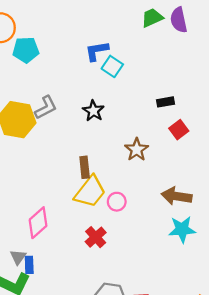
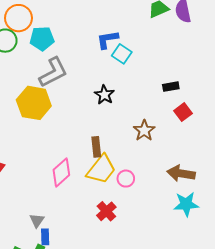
gray L-shape: (46, 107) -> (53, 72), moved, size x1.4
pink diamond: (38, 223) -> (61, 172), moved
gray triangle: (18, 257) -> (37, 220), moved

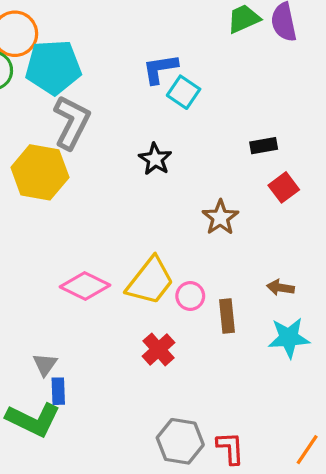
cyan pentagon: (42, 39) -> (53, 67), size x1.4
gray L-shape: (53, 72) -> (72, 122), turned -36
brown rectangle: (96, 147) -> (227, 316), moved
pink diamond: (61, 172) -> (85, 286), turned 68
brown arrow: (181, 173) -> (280, 288), size x0.6

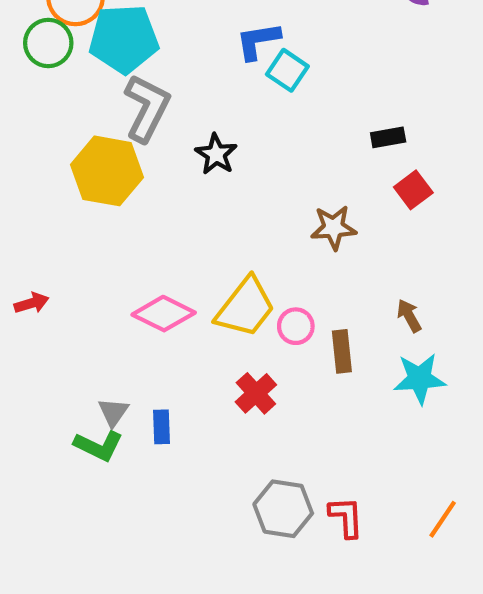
black star: (155, 159) -> (216, 154), moved
brown star: (220, 217) -> (334, 228), turned 30
brown arrow: (280, 288) -> (409, 316), turned 52
blue rectangle: (58, 391) -> (162, 427), moved
green L-shape: (33, 420) -> (99, 446), moved, size x0.7

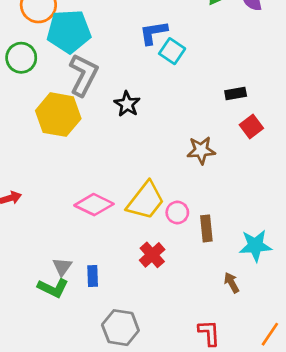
green circle: (48, 43) -> (21, 58), moved
brown arrow: (409, 316) -> (232, 283), moved
gray hexagon: (283, 509) -> (120, 328), moved

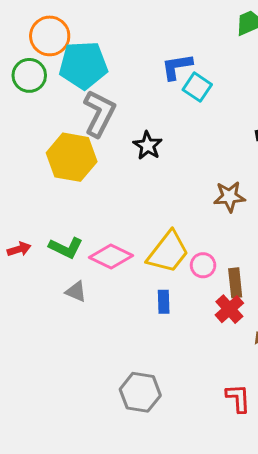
green circle: (21, 58) -> (29, 75), moved
red cross: (152, 255) -> (229, 309), moved
gray triangle: (62, 267) -> (76, 292), moved, turned -42
blue rectangle: (93, 276) -> (164, 302), moved
green L-shape: (53, 288) -> (66, 248), moved

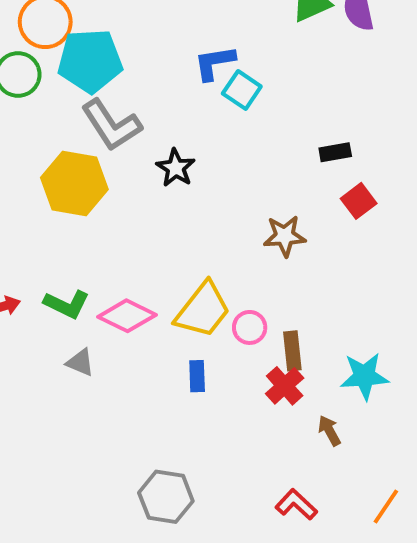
gray L-shape: (99, 113) -> (111, 125), turned 120
red L-shape: (238, 398) -> (296, 505), turned -44

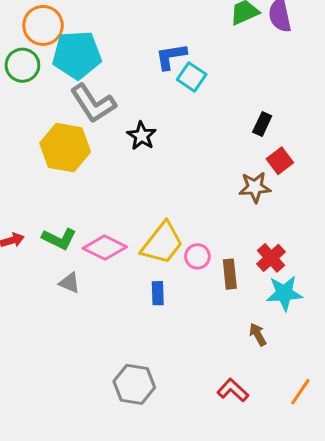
black rectangle: (335, 152) -> (262, 124), turned -55
brown star: (285, 236) -> (255, 187), moved
red cross: (285, 386) -> (271, 258), moved

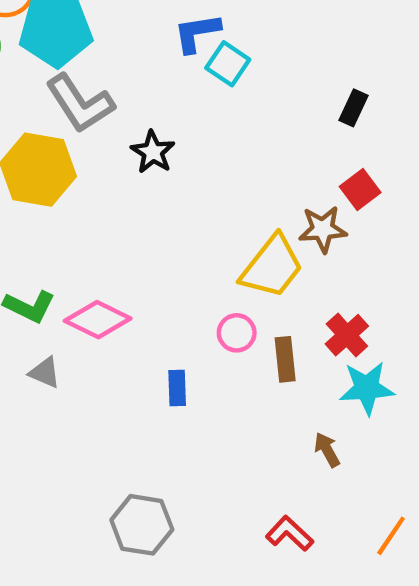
black rectangle: (262, 124) -> (354, 108), moved
yellow trapezoid: (162, 243) -> (272, 267), moved

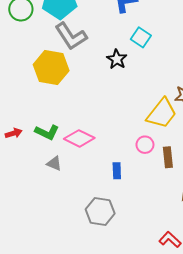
cyan square: (228, 64) -> (141, 37), moved
black star: (153, 152) -> (117, 59), moved
gray hexagon: (142, 525) -> (100, 211), moved

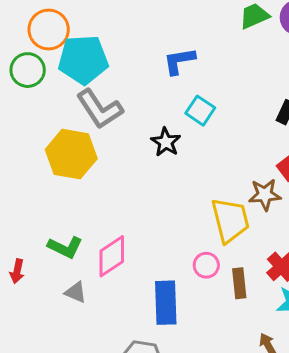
yellow trapezoid: (162, 113) -> (230, 220), turned -52
red arrow: (14, 133) -> (17, 271), moved, turned 119
pink diamond: (79, 138) -> (112, 256), turned -60
blue rectangle: (117, 171) -> (166, 303), size x1.8

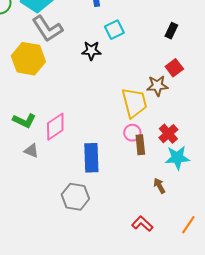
cyan square: (200, 111) -> (114, 30), turned 30
black star: (166, 142) -> (91, 51), turned -30
pink circle: (206, 265) -> (132, 133), moved

